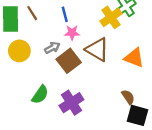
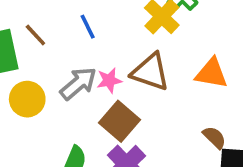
pink star: (72, 33) -> (109, 80), moved
gray arrow: (52, 48) -> (78, 84), size x1.5
brown square: (69, 61) -> (119, 121), moved

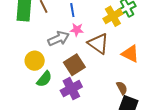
pink star: (109, 80) -> (77, 30), moved
yellow circle: (27, 99) -> (35, 61), moved

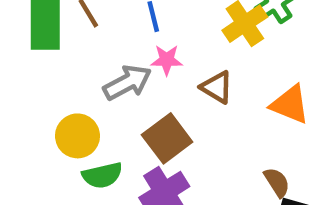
brown triangle: (98, 44) -> (217, 87), size x0.7
green semicircle: (44, 79) -> (102, 175), turned 42

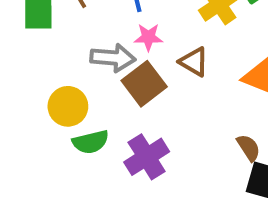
gray arrow: (127, 82) -> (113, 58), turned 33
brown square: (167, 138) -> (144, 84), moved

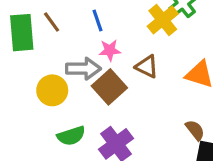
yellow circle: (68, 106) -> (52, 90), moved

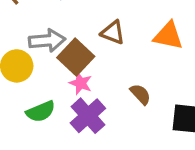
pink star: (110, 50) -> (81, 83), moved, turned 30
brown semicircle: (195, 130) -> (140, 94), moved

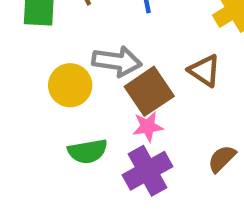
pink star: (81, 83) -> (148, 127), turned 30
brown semicircle: (140, 94) -> (222, 159), turned -105

